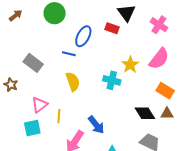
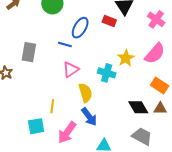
gray rectangle: (33, 63) -> (29, 52), turned 60
yellow semicircle: (73, 82) -> (85, 93), moved
pink triangle: (40, 105) -> (71, 70), moved
cyan square: (32, 128) -> (36, 126), moved

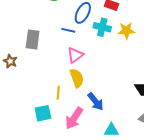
yellow star: (126, 58) -> (126, 31), moved, turned 30
cyan cross: (107, 73) -> (102, 27), moved
yellow semicircle: (85, 93) -> (77, 78), moved

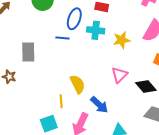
yellow star: (126, 31) -> (122, 40), moved
pink triangle: (75, 55) -> (120, 75), moved

